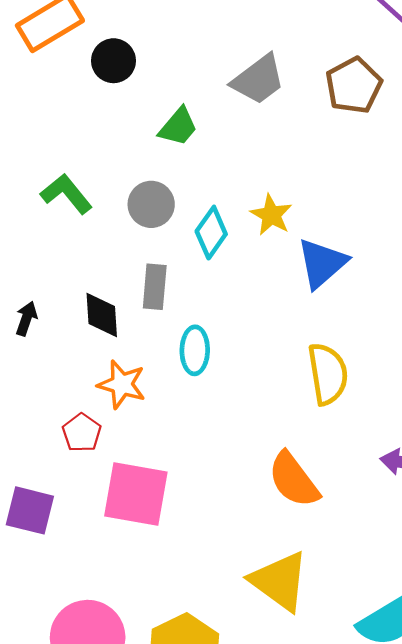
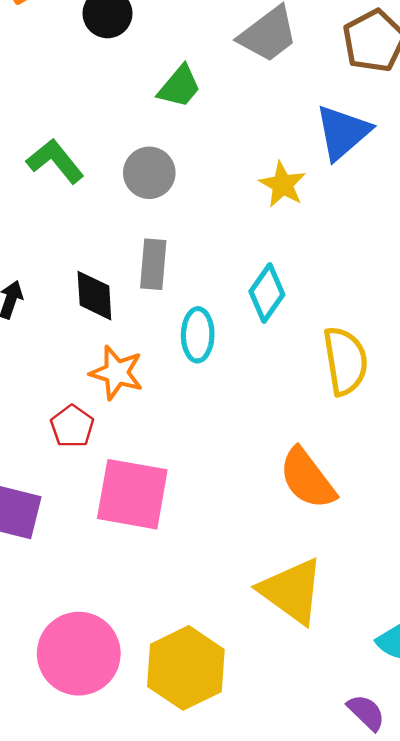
cyan diamond: (211, 233) -> (267, 293), moved
blue triangle: (322, 263) -> (343, 132), moved

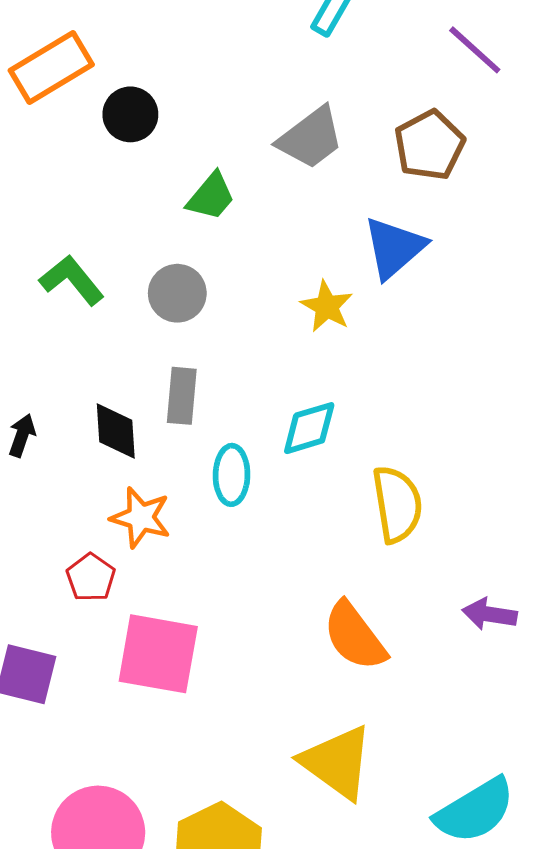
cyan diamond: (267, 293) -> (309, 428), turned 38

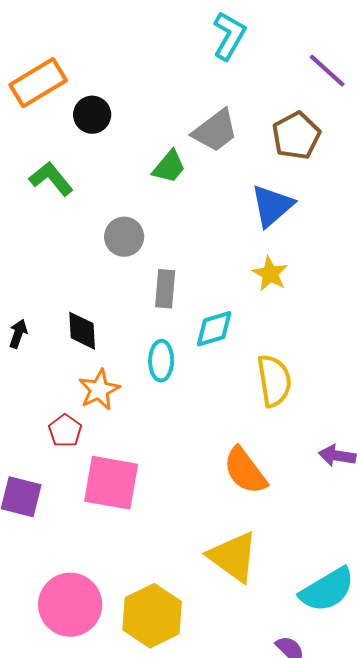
green trapezoid: (211, 196) -> (169, 167), moved
green L-shape: (72, 280) -> (51, 179), moved
yellow star: (327, 306) -> (270, 274), moved
gray rectangle: (182, 396) -> (165, 289), moved
orange star: (141, 517) -> (99, 390), turned 30

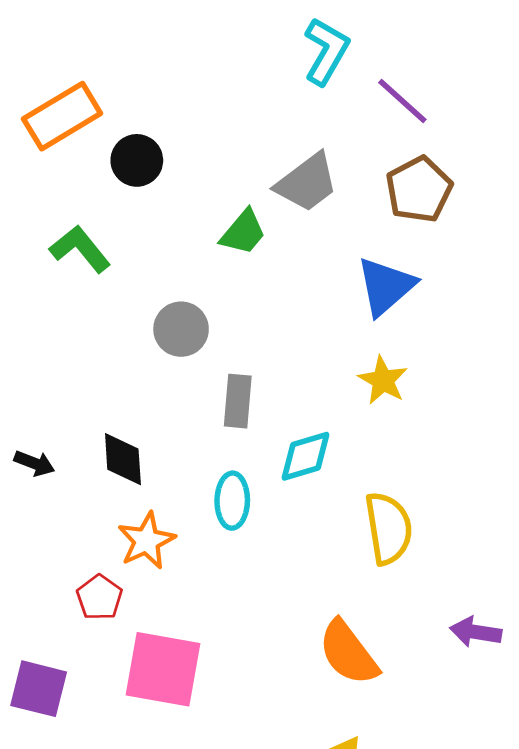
purple line: (327, 71) -> (402, 101), moved
black arrow: (18, 334) -> (34, 463), turned 92

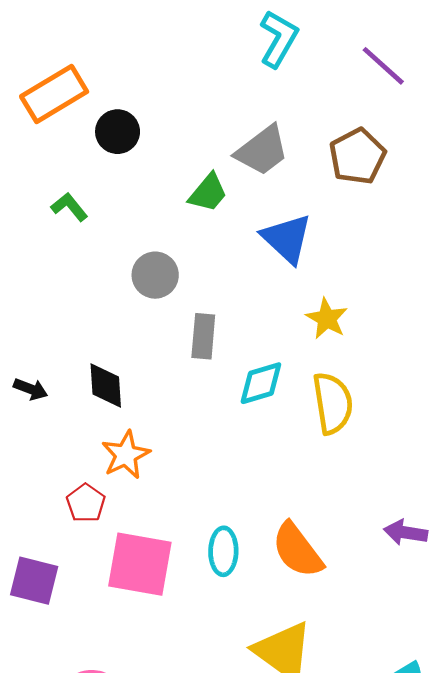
purple line: (402, 101) -> (383, 66), moved
green L-shape: (80, 249) -> (69, 207), size x0.7
blue triangle: (386, 286) -> (287, 239), moved, turned -36
cyan ellipse: (232, 501) -> (223, 551), moved
yellow semicircle: (388, 528) -> (333, 403), moved

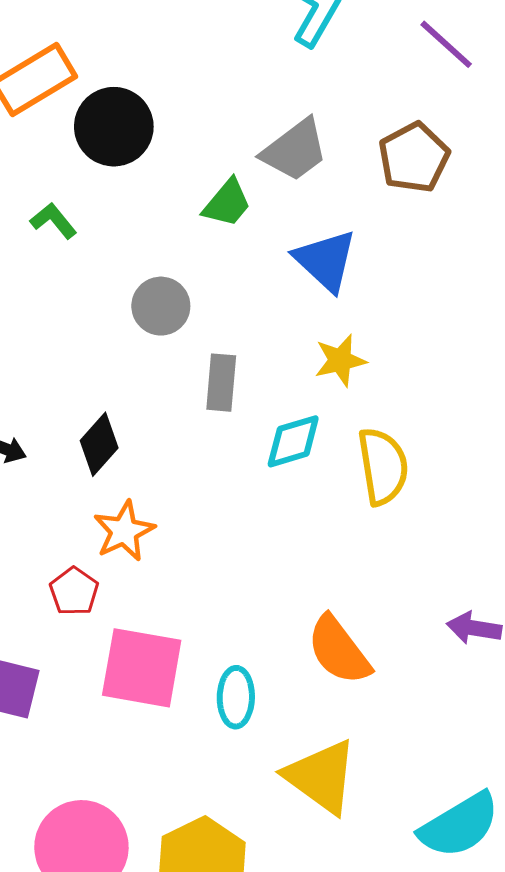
black circle: (118, 132) -> (114, 127), size x1.4
yellow star: (327, 319) -> (340, 360), moved, turned 30
black diamond: (106, 386) -> (99, 444), turned 45
cyan ellipse: (223, 551) -> (236, 697), moved

